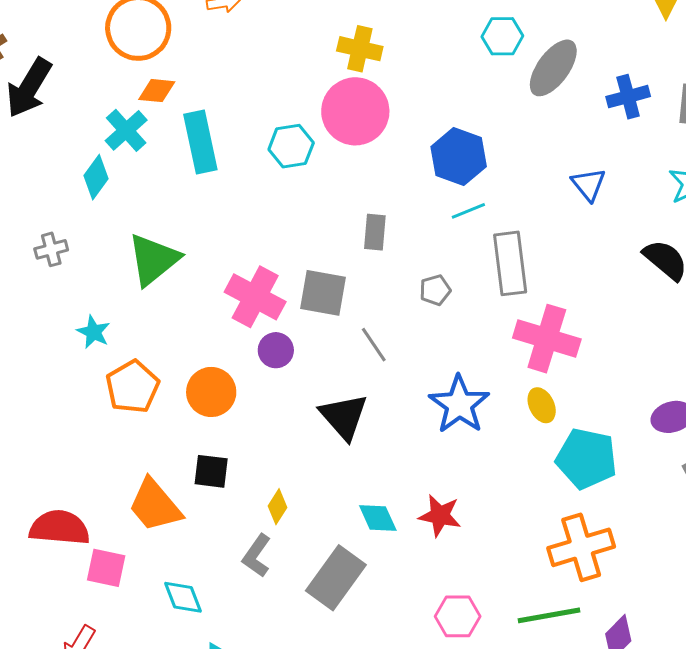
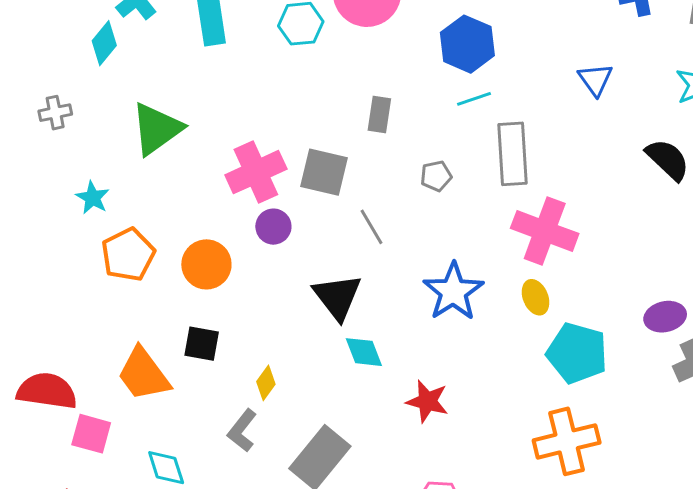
pink cross: (255, 297) -> (256, 172), turned 34
cyan diamond: (378, 518) -> (364, 352), moved

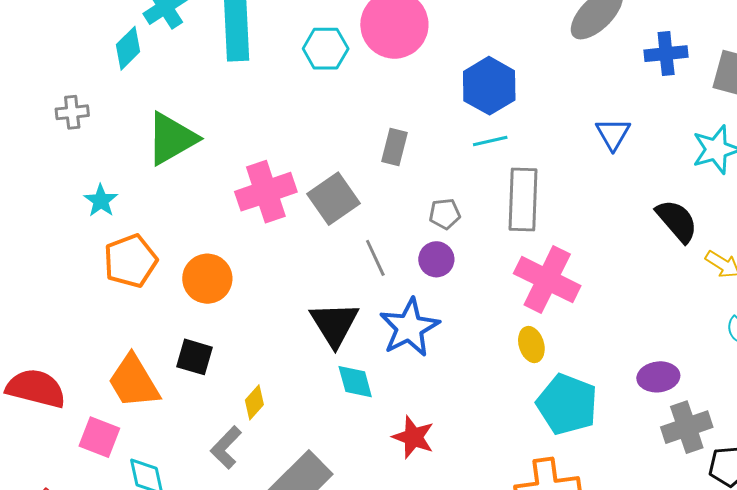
gray square: (324, 172) -> (334, 199), turned 36
purple circle: (273, 227) -> (436, 259), moved
blue star: (453, 292) -> (409, 328), moved
pink square: (91, 434) -> (99, 437), moved

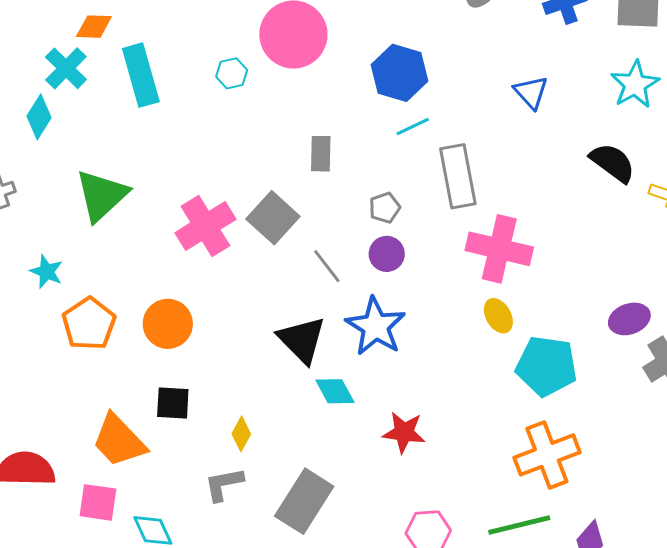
cyan hexagon: (326, 49) -> (232, 73), size x0.7
gray L-shape: (226, 447) -> (224, 484), turned 48

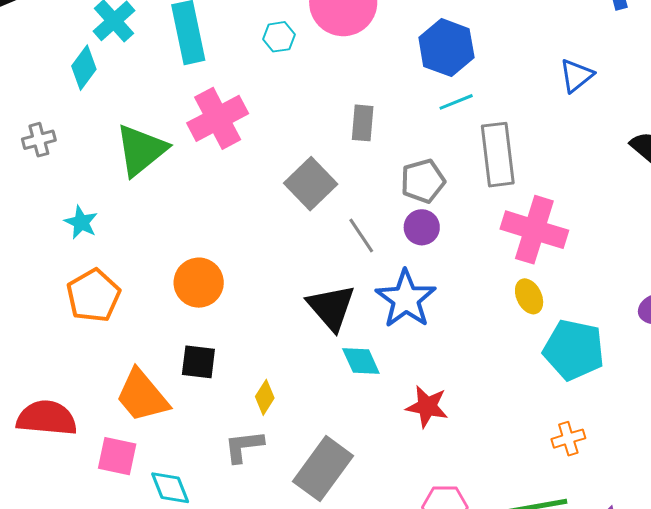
blue triangle: (531, 92) -> (576, 76), turned 30
gray pentagon: (385, 208) -> (423, 181), size x1.4
pink cross: (205, 226) -> (218, 118), moved
orange pentagon: (89, 324) -> (93, 296), moved
orange cross: (547, 455) -> (568, 439), size x0.5

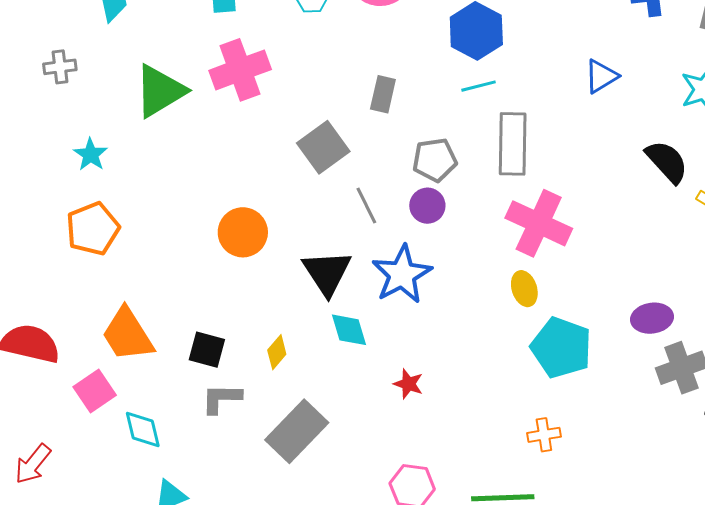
orange circle: (199, 283) -> (243, 232), moved
black square: (198, 362) -> (207, 350), moved
yellow diamond: (265, 397) -> (277, 352), moved
red star: (427, 406) -> (408, 384), size x0.7
pink square: (117, 456) -> (95, 391), turned 36

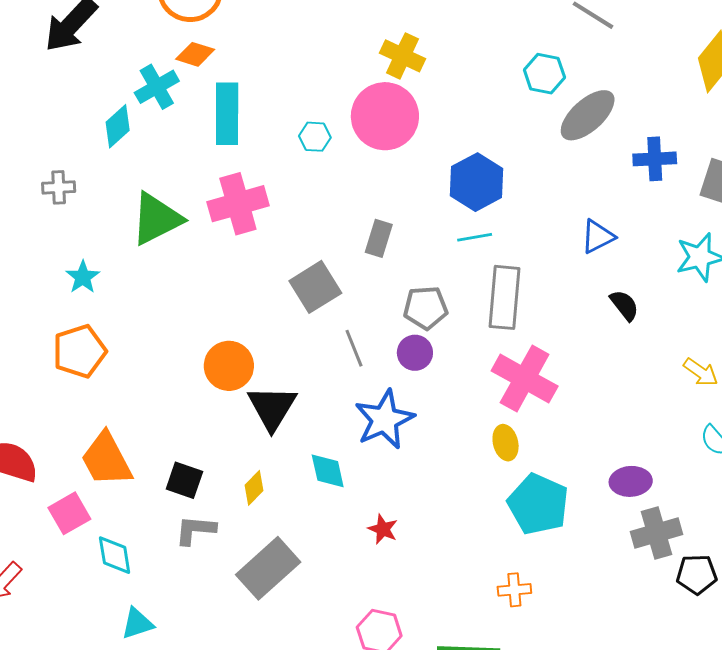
black semicircle: (667, 162) -> (624, 305), moved, size x0.7
black triangle: (327, 273) -> (272, 408), moved

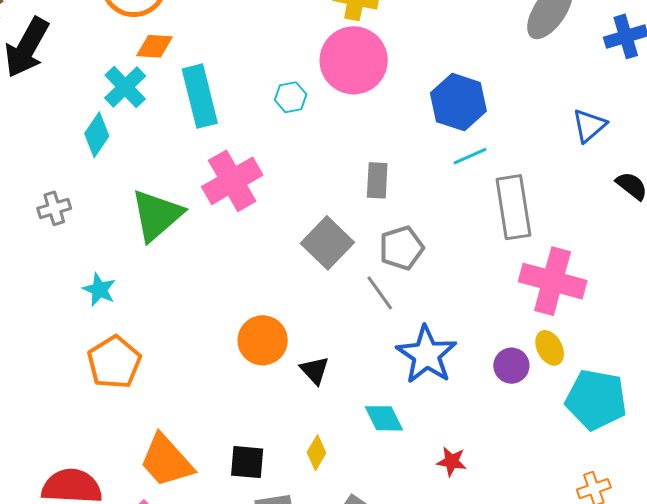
gray pentagon: (426, 308) -> (402, 248), moved
purple circle: (415, 353) -> (511, 366), moved
black triangle: (272, 408) -> (315, 370), size x0.6

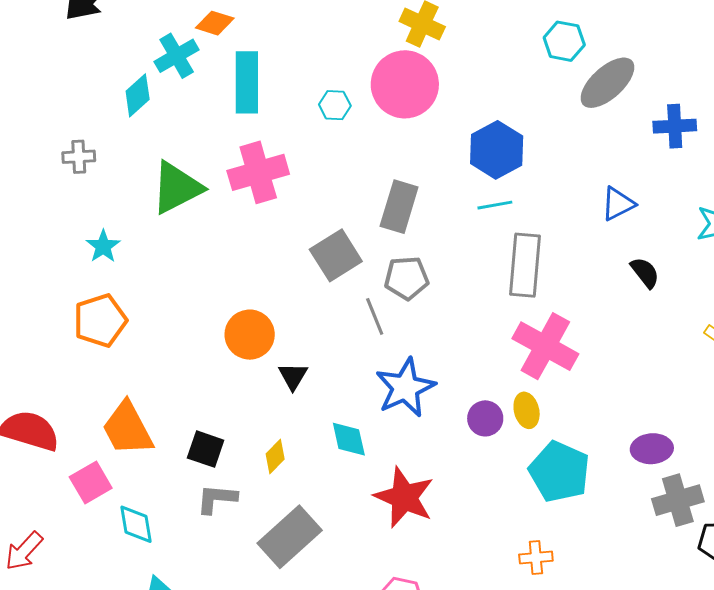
gray rectangle: (377, 180) -> (399, 207), size x1.4
red star: (452, 461) -> (404, 497), size x2.0

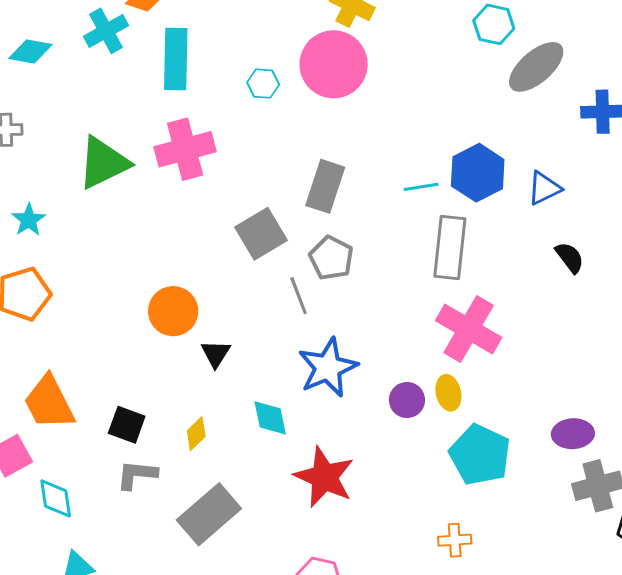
cyan diamond: (138, 95) -> (30, 51), moved, turned 51
blue hexagon: (497, 150) -> (478, 173), moved
gray pentagon: (407, 278) -> (331, 258), turned 30

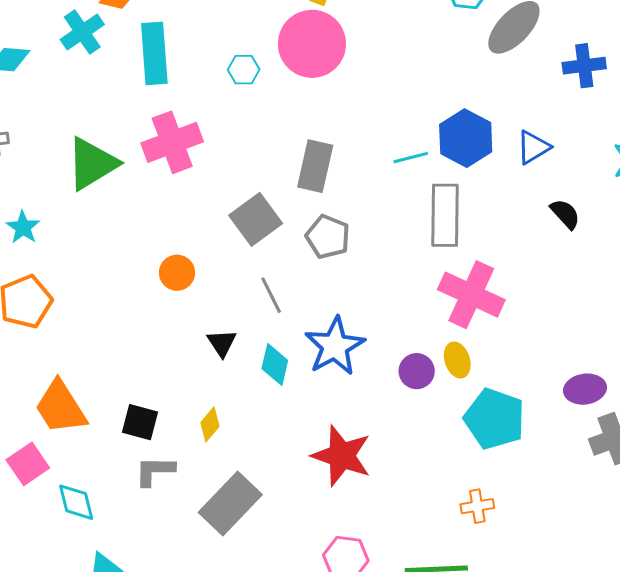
gray line: (299, 296) -> (271, 295), moved
orange circle: (173, 311) -> (177, 273), moved, size x0.7
cyan diamond: (270, 418) -> (275, 364), moved, turned 30

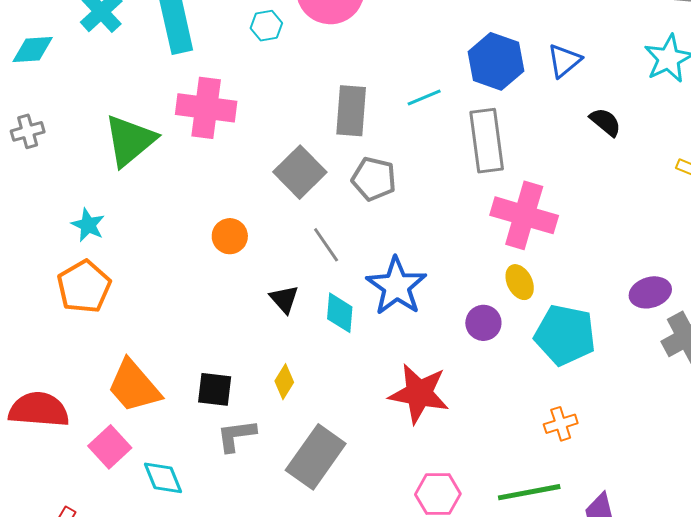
pink cross: (172, 142) -> (206, 108), turned 36
cyan line: (411, 158) -> (424, 98), moved
cyan star: (23, 227) -> (88, 225), moved
purple circle: (417, 371) -> (483, 323), moved

